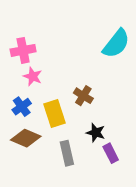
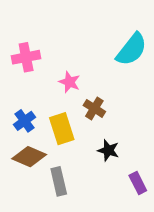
pink star: (33, 76) -> (70, 82), moved
gray rectangle: (67, 153) -> (59, 181), moved
purple rectangle: (111, 153) -> (138, 183), moved

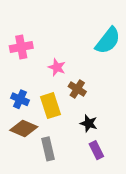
blue cross: (25, 121) -> (20, 99), turned -30
purple rectangle: (138, 183) -> (96, 150), moved

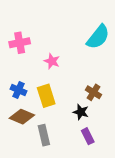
brown cross: (77, 89) -> (94, 92), moved

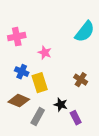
blue cross: (18, 90) -> (22, 72), moved
black star: (81, 112) -> (61, 105), moved
gray rectangle: (44, 135) -> (38, 117), turned 42

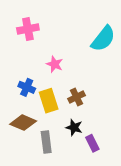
pink cross: (17, 37) -> (28, 29), moved
brown cross: (81, 80) -> (77, 97), moved, turned 32
gray rectangle: (38, 117) -> (46, 142), turned -36

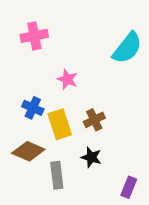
purple rectangle: (92, 143) -> (129, 187), moved, turned 49

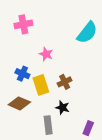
gray rectangle: (57, 175) -> (48, 125), moved

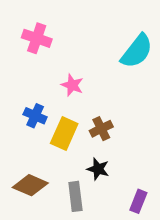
pink cross: (23, 24) -> (37, 38), turned 30
yellow rectangle: (41, 85) -> (64, 134), turned 42
brown diamond: (19, 103) -> (30, 185), moved

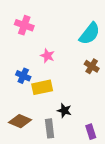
brown cross: (101, 129) -> (92, 66), moved, turned -32
yellow rectangle: (64, 134) -> (42, 87), turned 54
purple rectangle: (138, 201) -> (91, 132), turned -40

